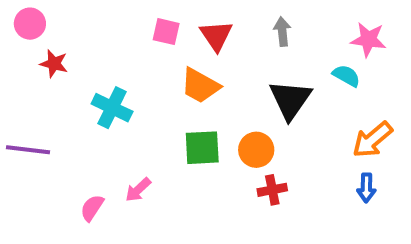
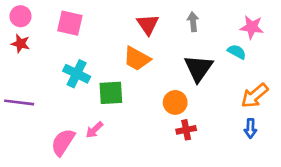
pink square: (166, 32) -> (70, 23), moved, size x1.4
red star: (54, 64) -> (20, 44), moved
green square: (202, 148) -> (111, 93), moved
pink semicircle: (92, 208) -> (63, 142), size x1.5

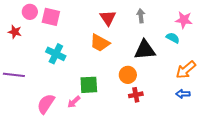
pink circle: (20, 16) -> (30, 12), moved
black triangle: (198, 68) -> (145, 50), turned 50
green square: (111, 93) -> (89, 85), moved
blue arrow: (250, 128) -> (183, 94), turned 88
pink arrow: (94, 130) -> (74, 102), moved

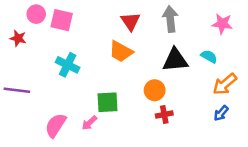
gray arrow: (141, 16) -> (170, 19), size x1.5
cyan semicircle: (173, 38) -> (209, 56), moved
blue arrow: (183, 94) -> (221, 113), turned -48

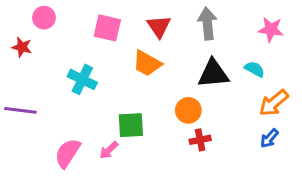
pink square: (62, 20) -> (107, 28), moved

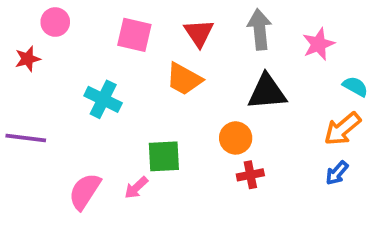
pink star: (271, 29) -> (318, 44), moved, turned -30
red star: (22, 47) -> (28, 59), turned -30
cyan semicircle: (255, 69) -> (355, 86), moved

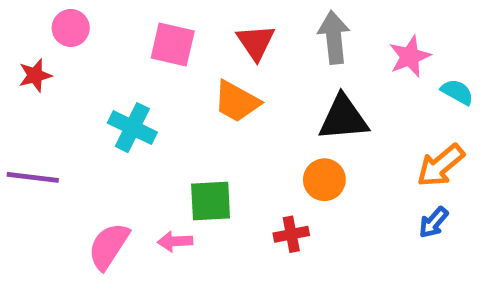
cyan semicircle: (355, 86) -> (457, 92), moved
orange circle: (236, 138) -> (324, 180), moved
red cross: (250, 175) -> (291, 234), moved
pink arrow: (136, 188) -> (175, 241), turned 40

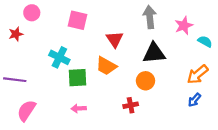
red triangle: (256, 42) -> (115, 39), moved
orange trapezoid: (237, 101) -> (106, 66), moved
green square: (211, 201) -> (77, 78), moved
pink semicircle: (109, 246) -> (26, 111), moved

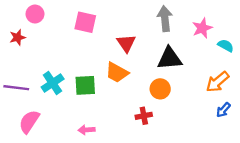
cyan cross: (59, 57) -> (53, 83), moved, turned 30
blue arrow: (194, 100) -> (223, 110), moved
pink arrow: (79, 108) -> (86, 130), moved

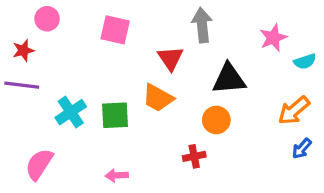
gray arrow: (165, 19) -> (202, 25), moved
cyan semicircle: (226, 46) -> (305, 61), turned 133
purple line: (16, 88) -> (22, 85), moved

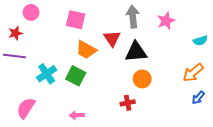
pink star: (273, 38) -> (166, 21), moved
black triangle: (229, 79) -> (136, 52), moved
orange trapezoid: (158, 98) -> (86, 50), moved
green square: (115, 115) -> (76, 76), turned 30

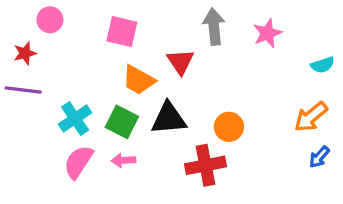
black triangle: (136, 52) -> (169, 118), moved
red cross: (128, 103) -> (206, 165), size x1.6
pink semicircle: (26, 108) -> (78, 162), moved
pink arrow: (77, 115) -> (124, 160), moved

